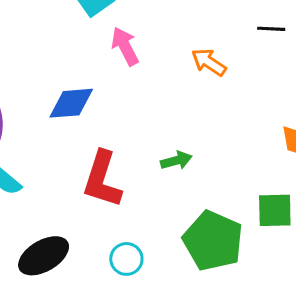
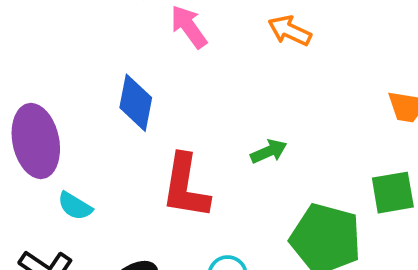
blue diamond: (71, 103) -> (136, 103), turned -66

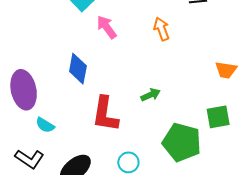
orange arrow: (290, 31) -> (162, 29), turned 45

